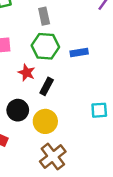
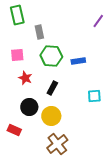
gray rectangle: (44, 16) -> (39, 32), moved
red star: (27, 73) -> (25, 78), moved
cyan square: (99, 110) -> (94, 96), moved

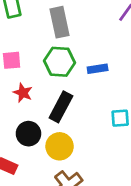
gray rectangle: (39, 32) -> (60, 22), moved, size x1.5
black rectangle: (52, 88) -> (61, 107), size x1.5

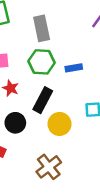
yellow circle: (60, 146) -> (59, 124), moved

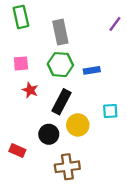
black circle: (15, 123) -> (49, 134), moved
brown cross: (49, 167) -> (67, 167), turned 30

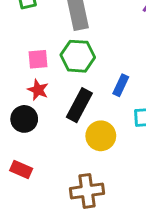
pink square: (21, 63) -> (38, 59), moved
blue rectangle: (92, 70) -> (121, 85), moved, turned -56
black circle: (49, 134) -> (24, 119), moved

